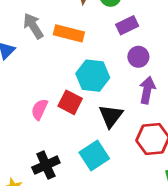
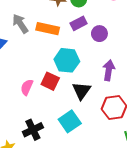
purple rectangle: (127, 25) -> (79, 23), moved
purple circle: (138, 57) -> (99, 34), moved

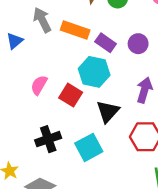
purple rectangle: (79, 23) -> (106, 43), moved, turned 56
pink semicircle: (27, 87) -> (39, 85), moved
black cross: (33, 130) -> (48, 139), moved

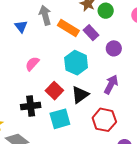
blue triangle: (15, 41) -> (21, 26), turned -40
purple rectangle: (106, 43) -> (91, 33), moved
red square: (71, 95) -> (54, 91), moved

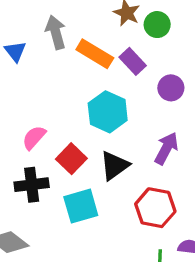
pink semicircle: (32, 64) -> (34, 138), moved

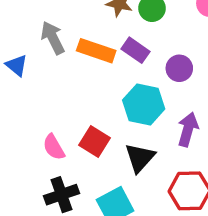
cyan hexagon: (108, 112) -> (144, 104), moved
pink semicircle: (34, 138) -> (54, 147), turned -60
red square: (71, 159) -> (94, 141), moved

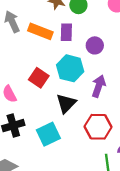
purple rectangle: (136, 50) -> (66, 32), turned 54
red square: (94, 141) -> (39, 78), moved

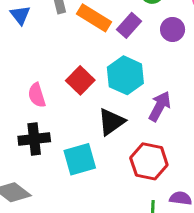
purple rectangle: (66, 32) -> (129, 25), turned 30
purple circle: (95, 45) -> (173, 29), moved

